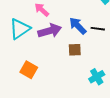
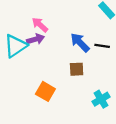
purple arrow: (50, 31) -> (35, 39), moved, size x0.7
orange square: (29, 70) -> (45, 91), moved

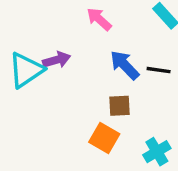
pink arrow: (40, 25) -> (99, 19), moved
orange square: (45, 91) -> (104, 138), moved

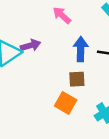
blue arrow: (125, 65) -> (81, 49), turned 45

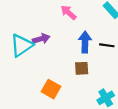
orange square: (66, 103) -> (51, 89), moved

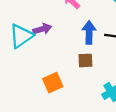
orange square: (51, 89) -> (53, 83), turned 36

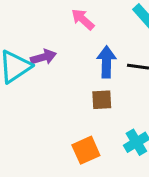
orange square: (53, 83) -> (86, 150), moved

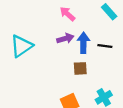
purple arrow: (43, 57) -> (65, 39), moved

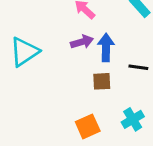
black line: (105, 46) -> (138, 67), moved

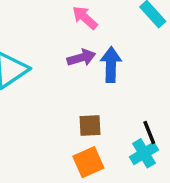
black line: (138, 67) -> (149, 132), moved, turned 60
brown square: (102, 81) -> (90, 125), moved

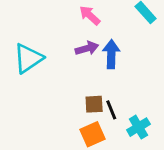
black line: (149, 132) -> (111, 110), moved

